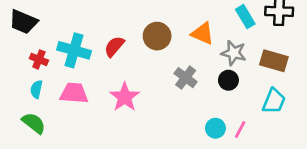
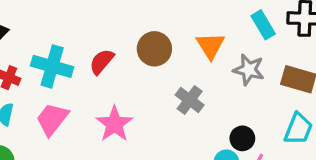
orange triangle: (202, 33) -> (210, 46), turned 35
black circle: (228, 80) -> (242, 138), moved
pink trapezoid: (74, 93) -> (52, 119), turned -56

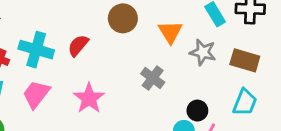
brown circle: (154, 49) -> (123, 18), moved

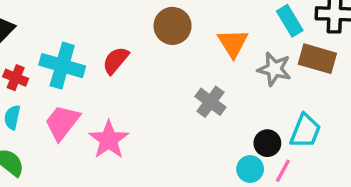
brown rectangle: (245, 60) -> (317, 59), moved
pink star: (89, 98) -> (109, 140), moved
cyan trapezoid: (245, 102) -> (305, 131), moved

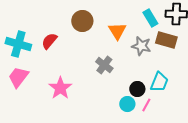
pink star: (109, 140) -> (60, 88), moved

